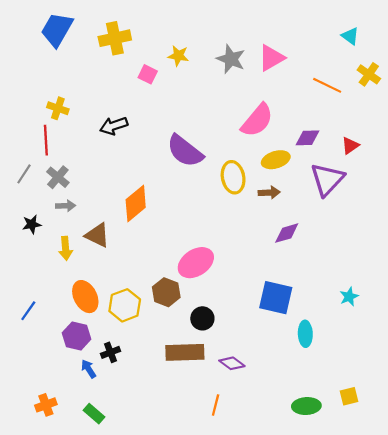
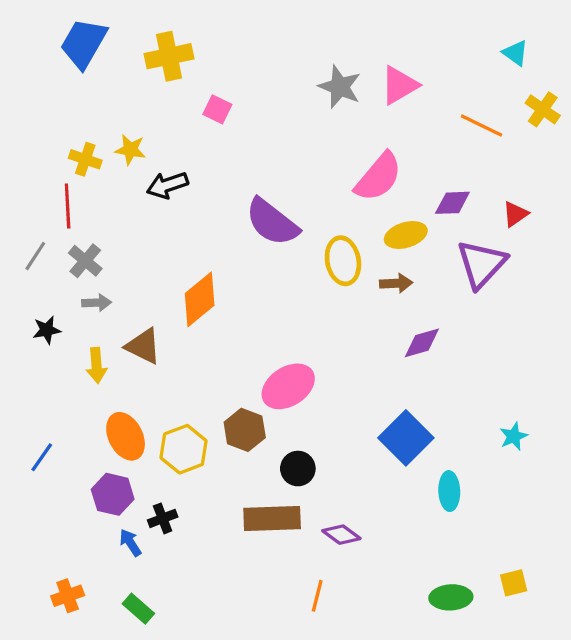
yellow star: (178, 56) -> (130, 150), moved
blue square: (276, 298) -> (406, 438), turned 32

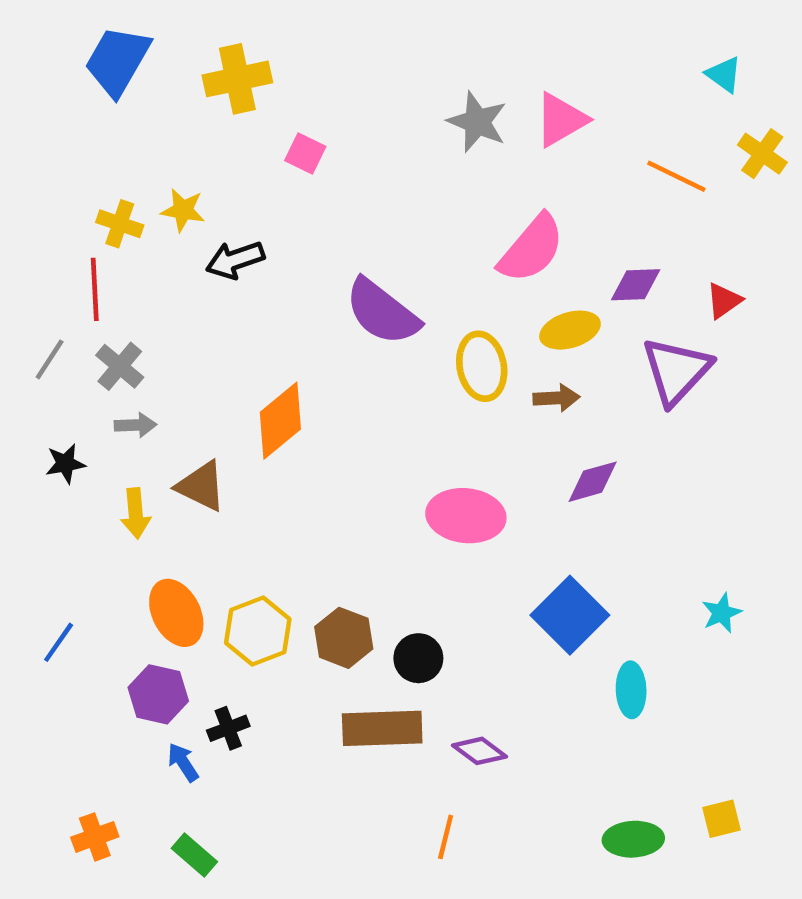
pink ellipse: (288, 386) -> (466, 516), moved, turned 39
brown hexagon: (245, 430) -> (344, 638), moved

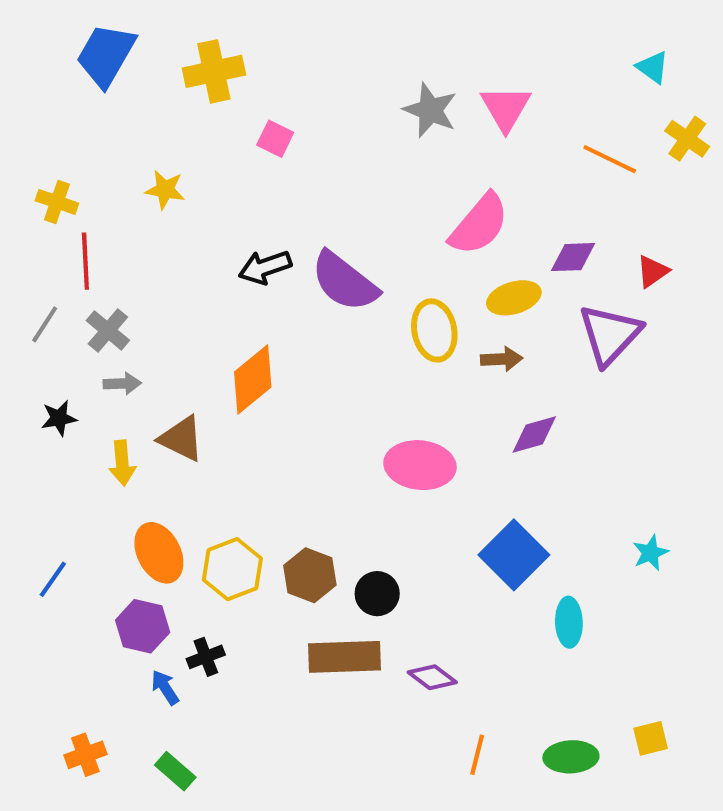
pink triangle: (561, 120) -> (506, 108), turned -30
yellow cross: (120, 224) -> (57, 202), moved
black arrow: (235, 260) -> (265, 267), moved
orange line: (446, 837) -> (477, 755), moved

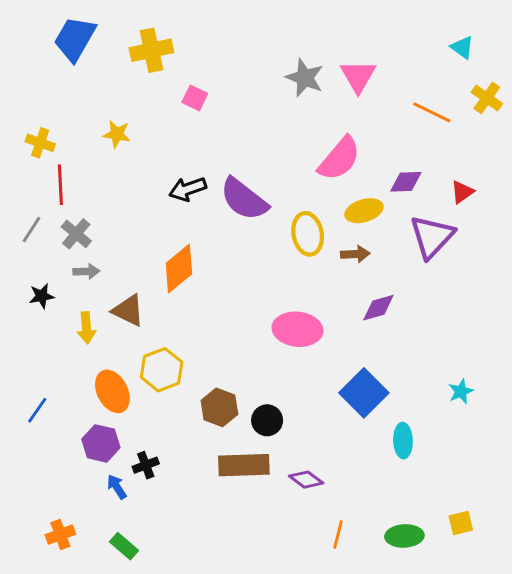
yellow hexagon: (232, 569) -> (162, 370), moved

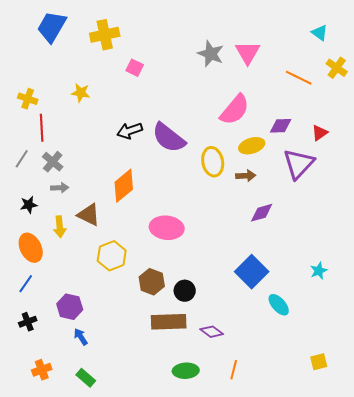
pink ellipse: (297, 329) -> (167, 228), moved
orange ellipse: (112, 391) -> (31, 248), moved
cyan ellipse: (403, 441) -> (279, 305), turned -40
black cross: (146, 465) -> (28, 322), moved
green ellipse: (404, 536) -> (186, 371), moved

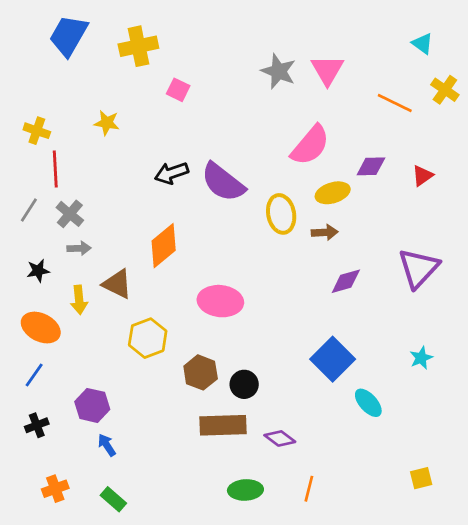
purple triangle: (299, 164) -> (418, 268), moved
orange ellipse: (31, 248) -> (41, 328), turned -36

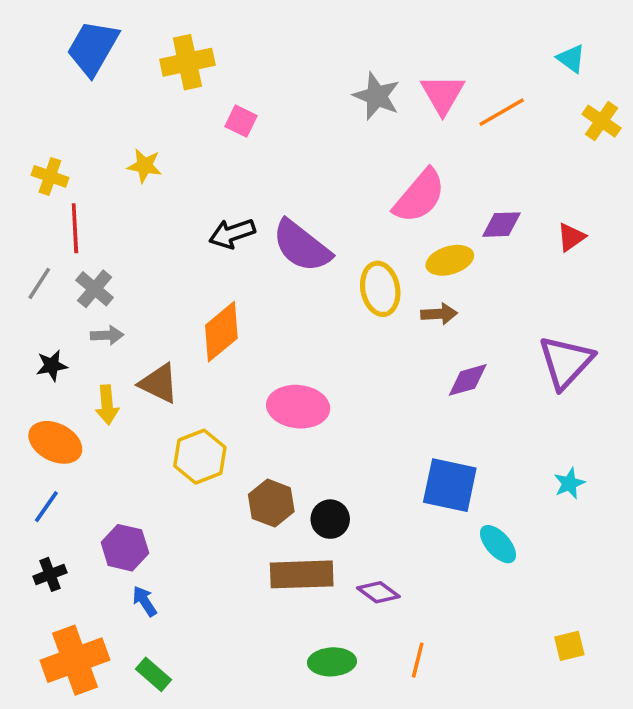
orange line: (395, 103) -> (502, 112), moved, turned -56
blue square: (333, 359) -> (450, 485), turned -33
orange cross: (55, 489) -> (75, 660), size x1.8

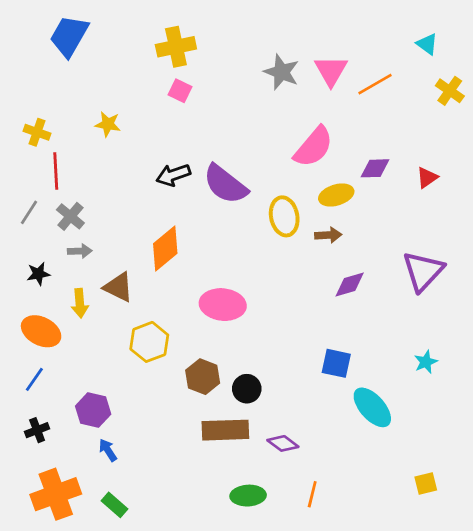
yellow cross: (187, 62) -> (176, 47), moved
blue square: (450, 485) -> (336, 363), size x0.7
cyan ellipse: (498, 544) -> (372, 407), size x1.4

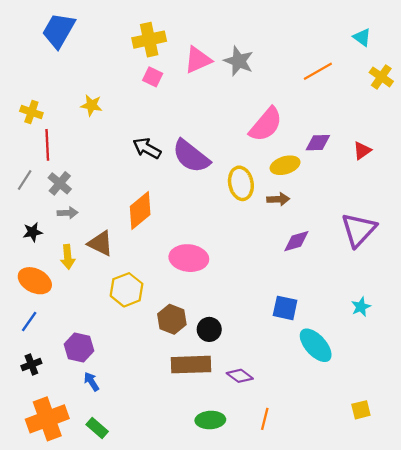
pink triangle: (331, 71) -> (198, 60), moved, turned 36
black arrow: (173, 175) -> (147, 148), turned 48

